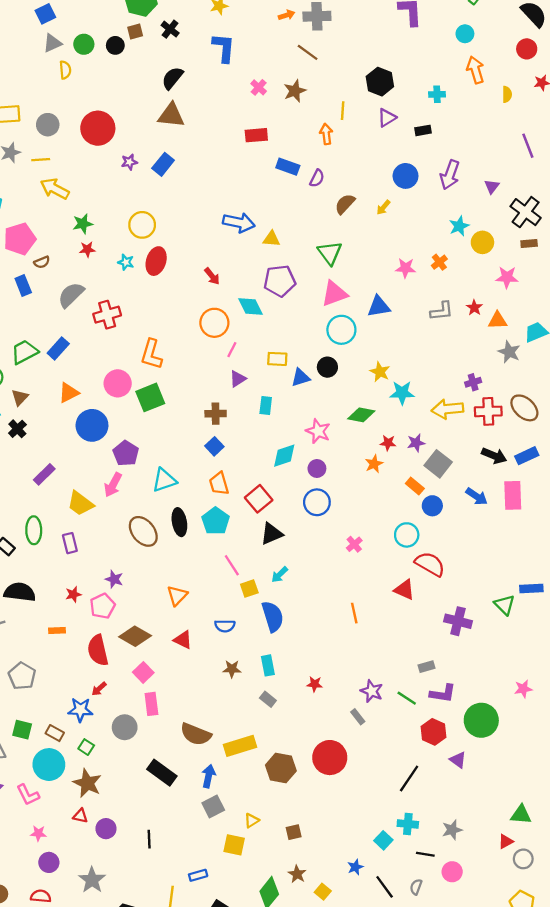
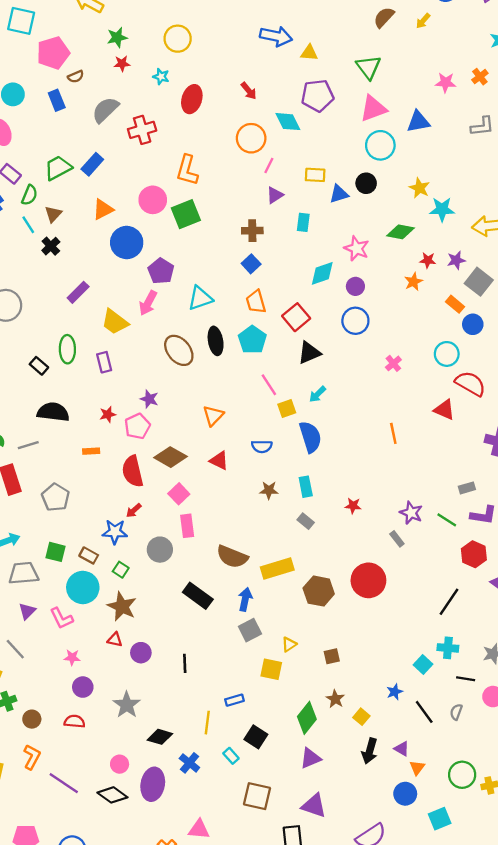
red ellipse: (156, 261) -> (192, 99), moved

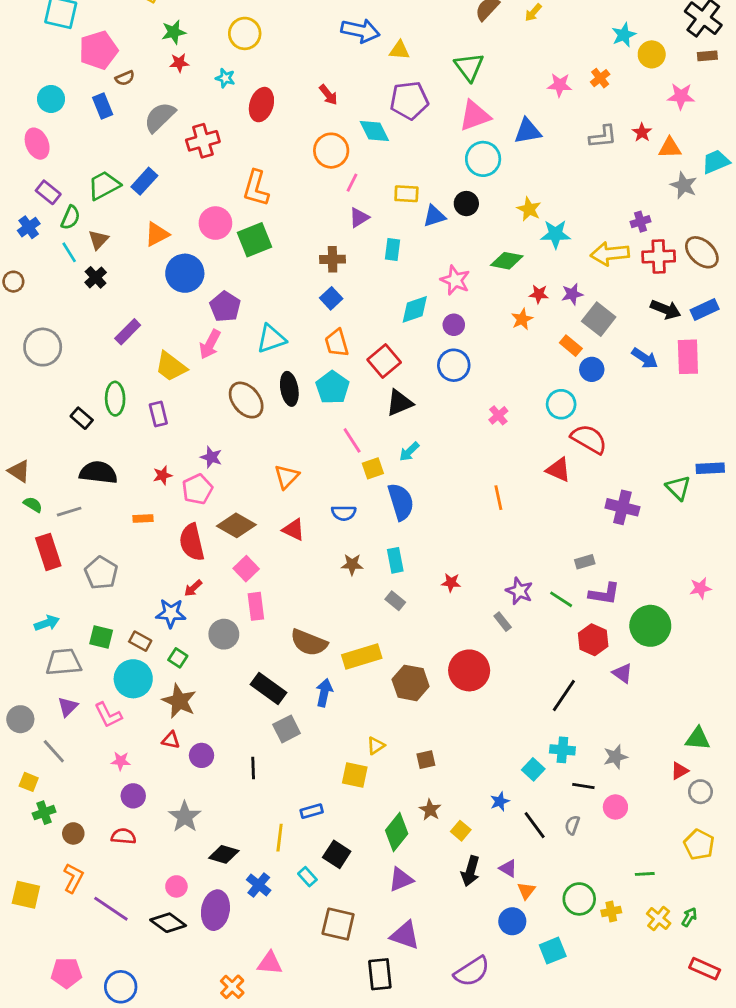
gray square: (250, 630) -> (287, 729), moved

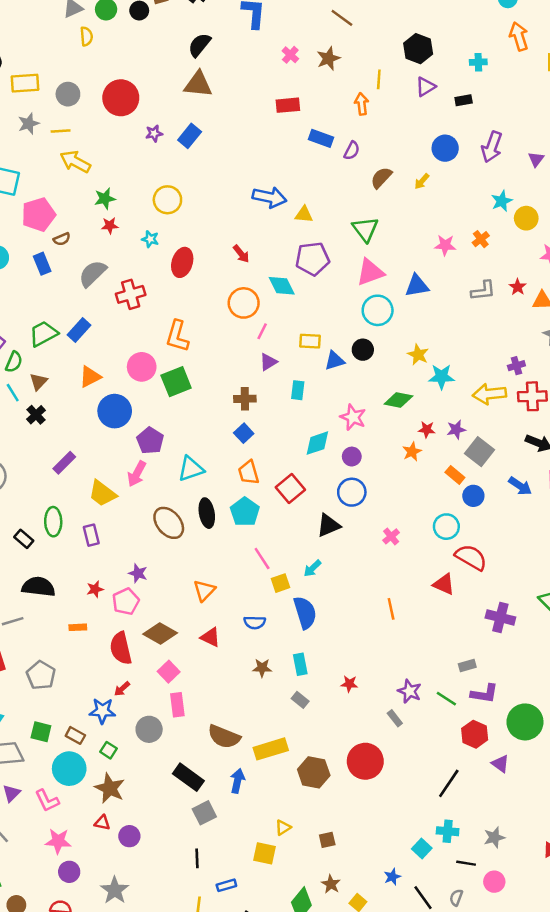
black triangle: (399, 403) -> (328, 525), moved
pink star: (121, 761) -> (58, 841), size x1.5
black line: (253, 768) -> (197, 858), moved

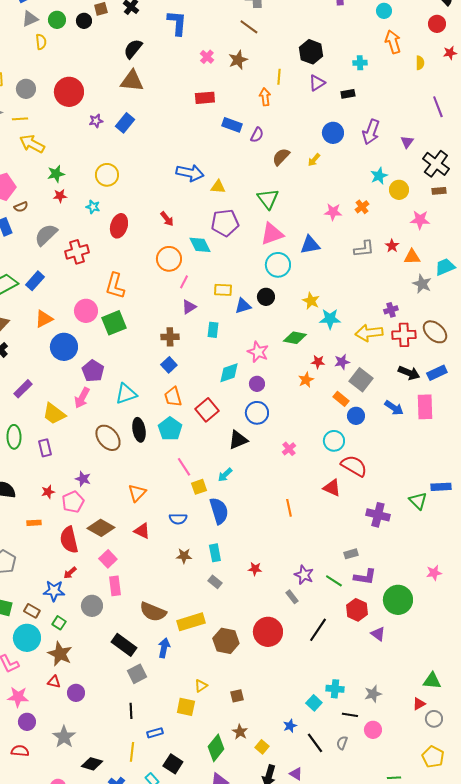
black line: (449, 783) -> (318, 630), moved

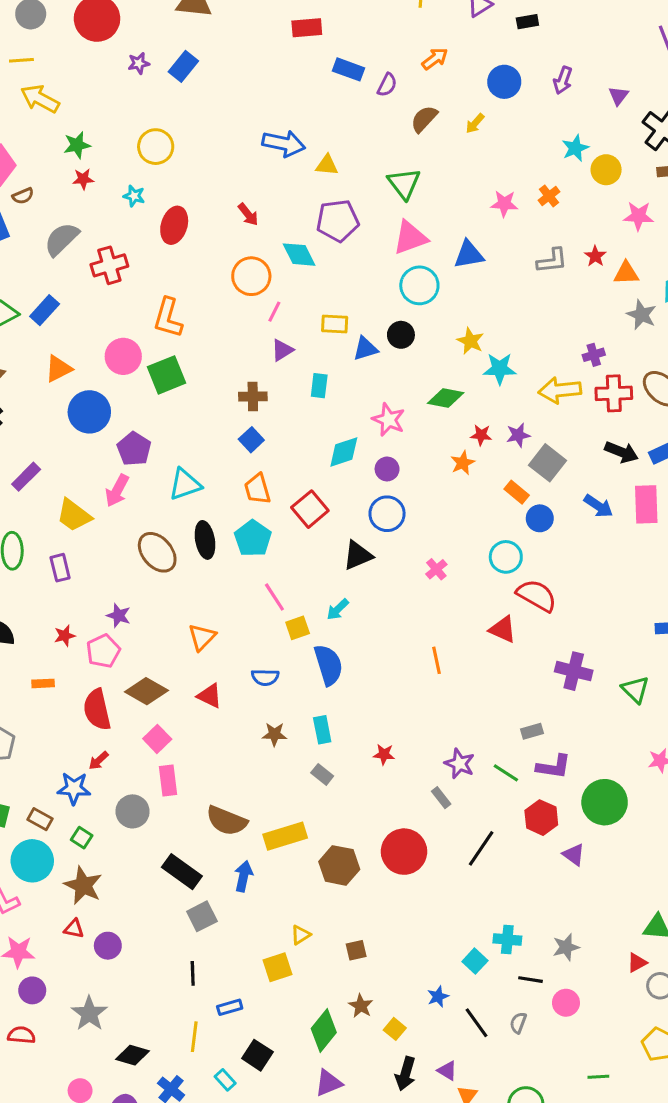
orange arrow: (265, 97) -> (435, 59), moved, turned 60
purple arrow: (371, 132) -> (563, 80), size x0.7
green triangle: (418, 501) -> (635, 690), moved
yellow square: (186, 707) -> (278, 967), turned -30

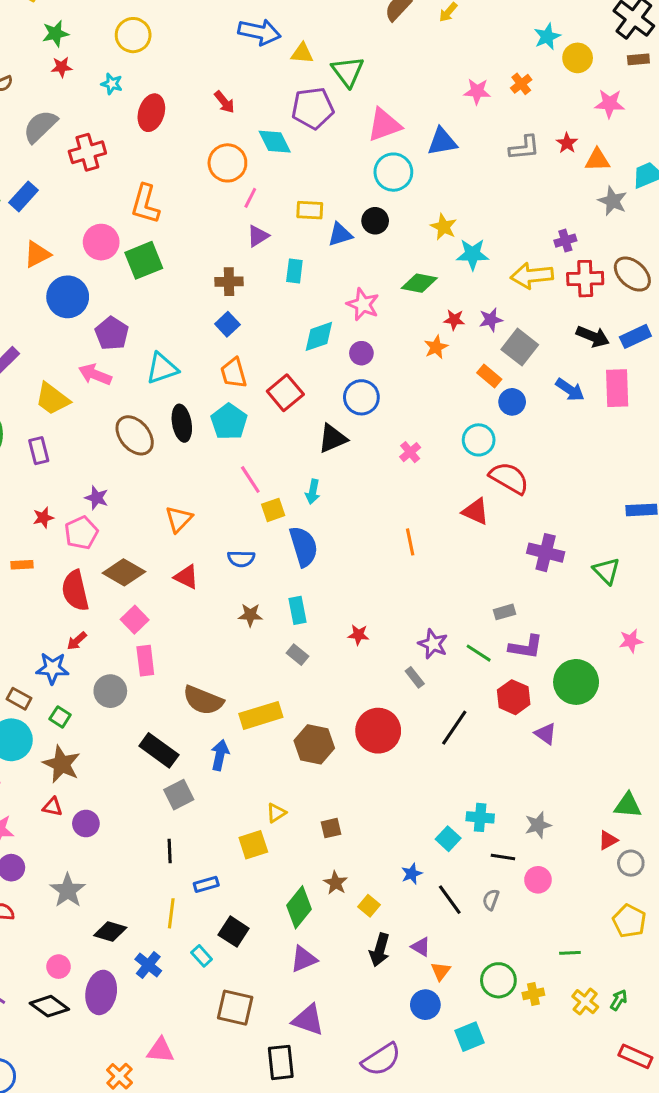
green triangle: (404, 184) -> (348, 72), moved
pink arrow: (117, 491) -> (95, 374), turned 84
cyan arrow: (338, 609) -> (313, 492), turned -35

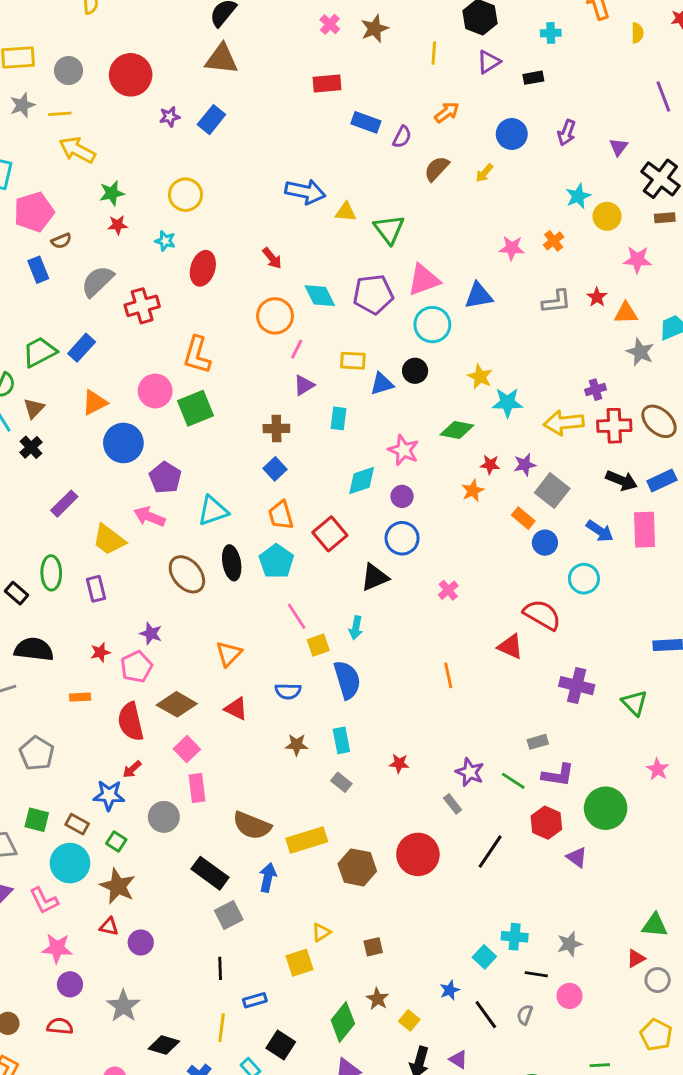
purple pentagon: (313, 108) -> (373, 294), moved
cyan circle: (479, 440) -> (584, 579), moved
pink star: (631, 641) -> (658, 769), turned -30

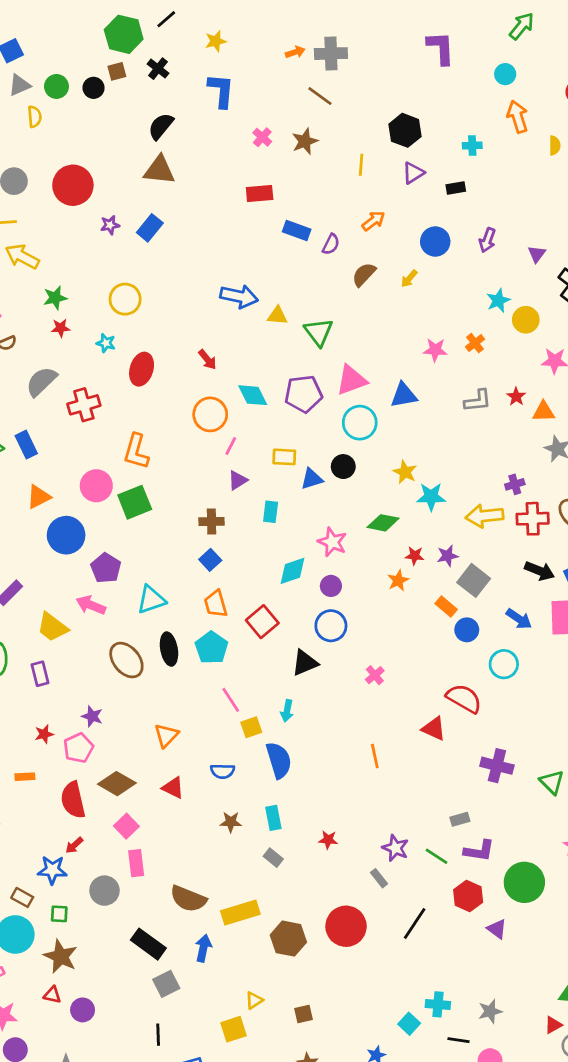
blue rectangle: (82, 348) -> (26, 445), turned -68
green square: (116, 841) -> (59, 914), turned -30

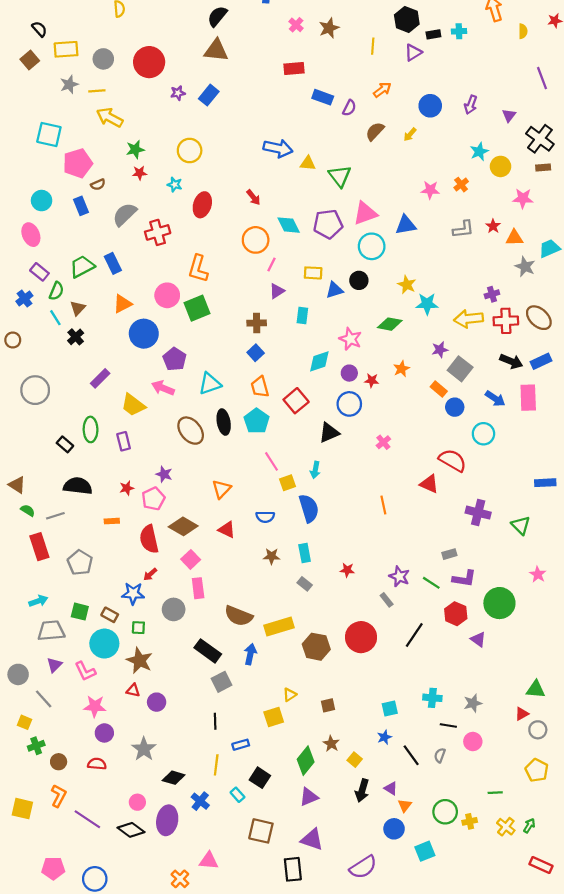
black rectangle: (456, 188) -> (433, 34), moved
red star: (415, 556) -> (372, 380), moved
cyan square: (409, 1024) -> (390, 708), moved, turned 35

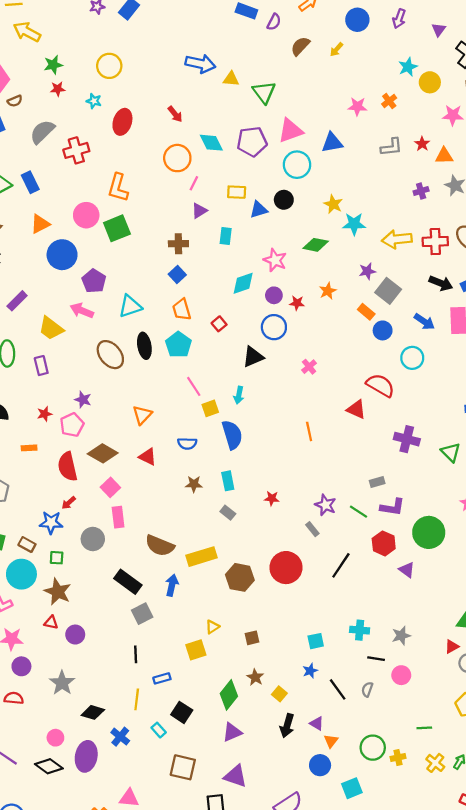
purple cross: (492, 294) -> (421, 191), moved
red square: (296, 401) -> (219, 324), size x0.6

